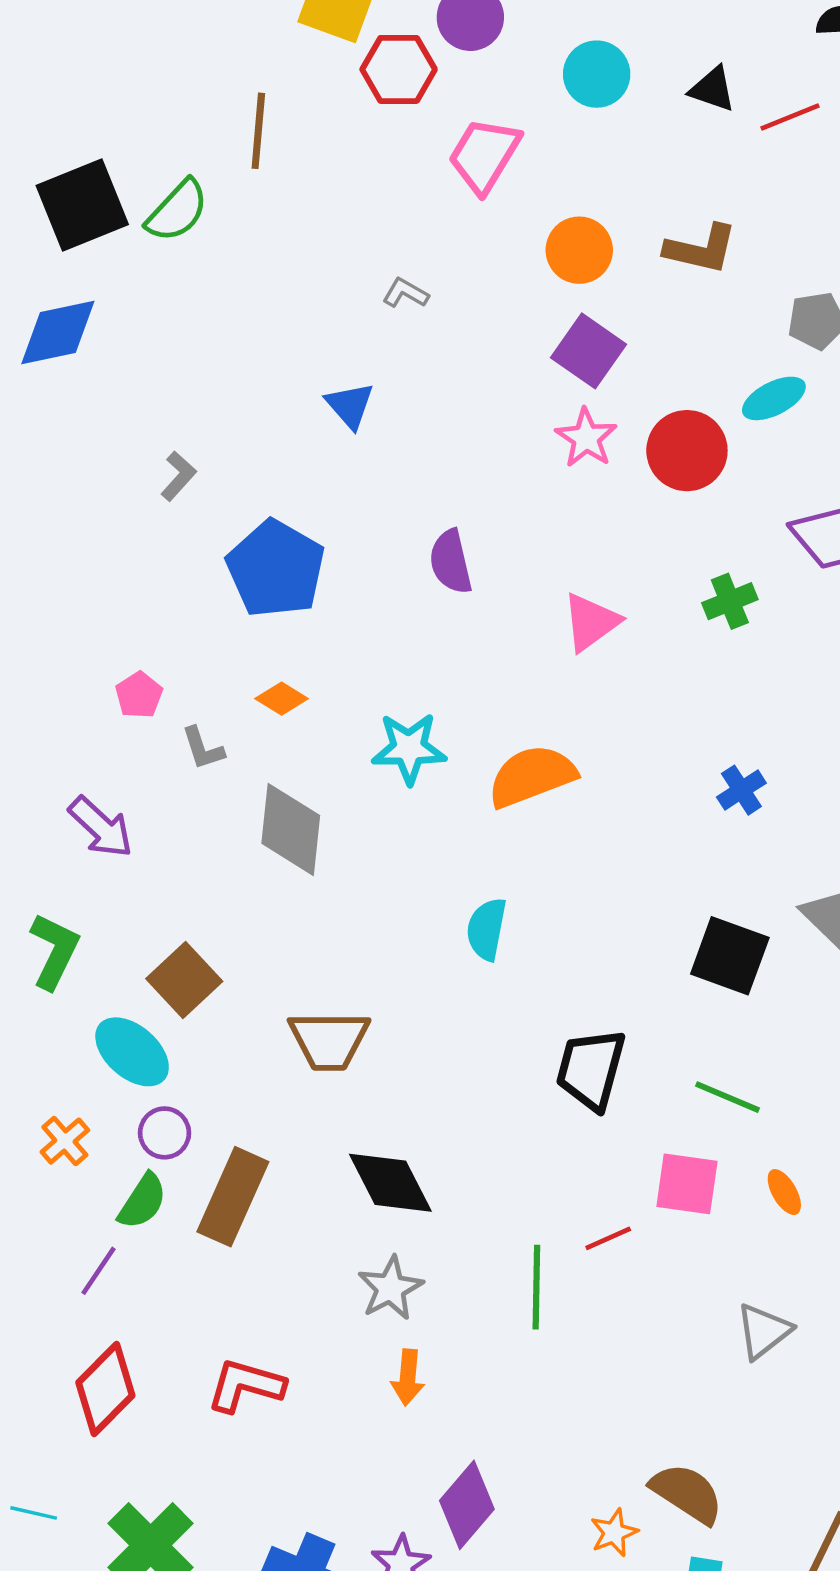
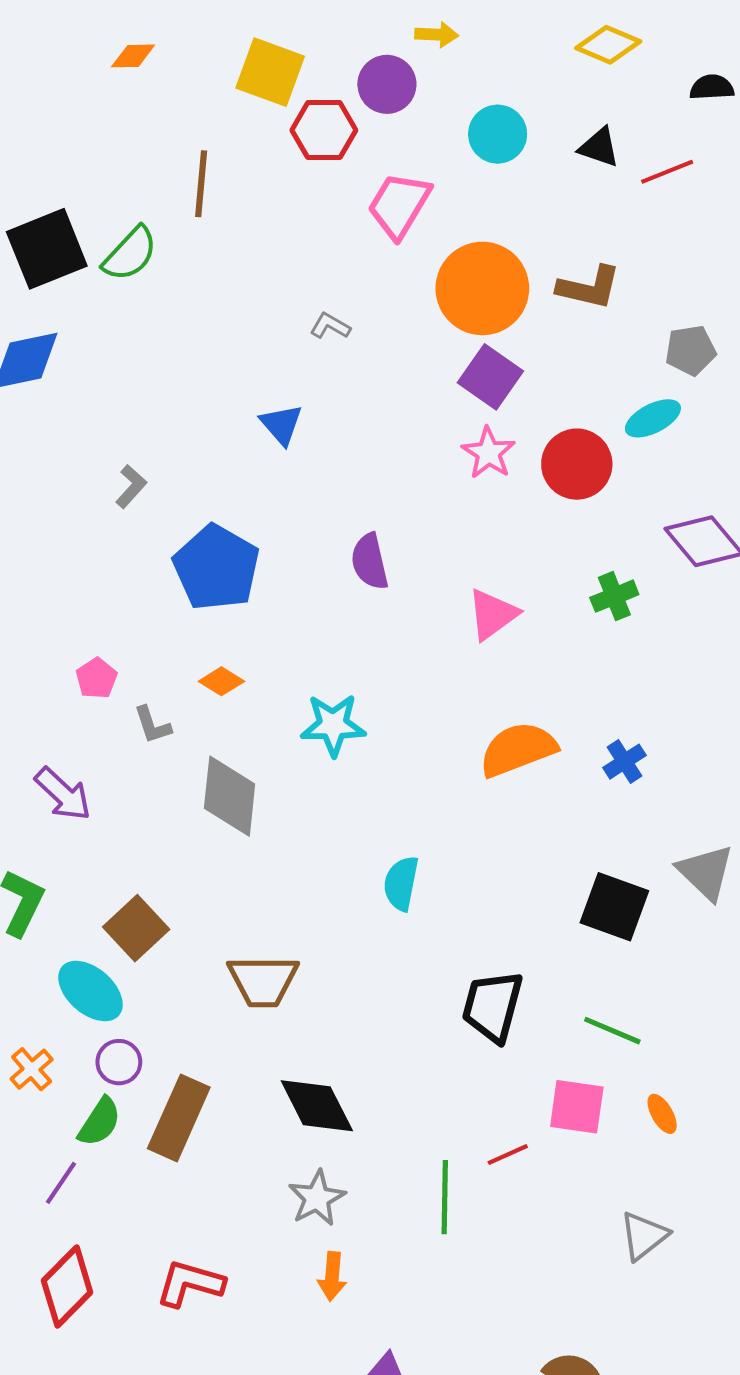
orange circle: (579, 250) -> (482, 288), size x1.6
orange semicircle: (532, 776) -> (518, 749), moved

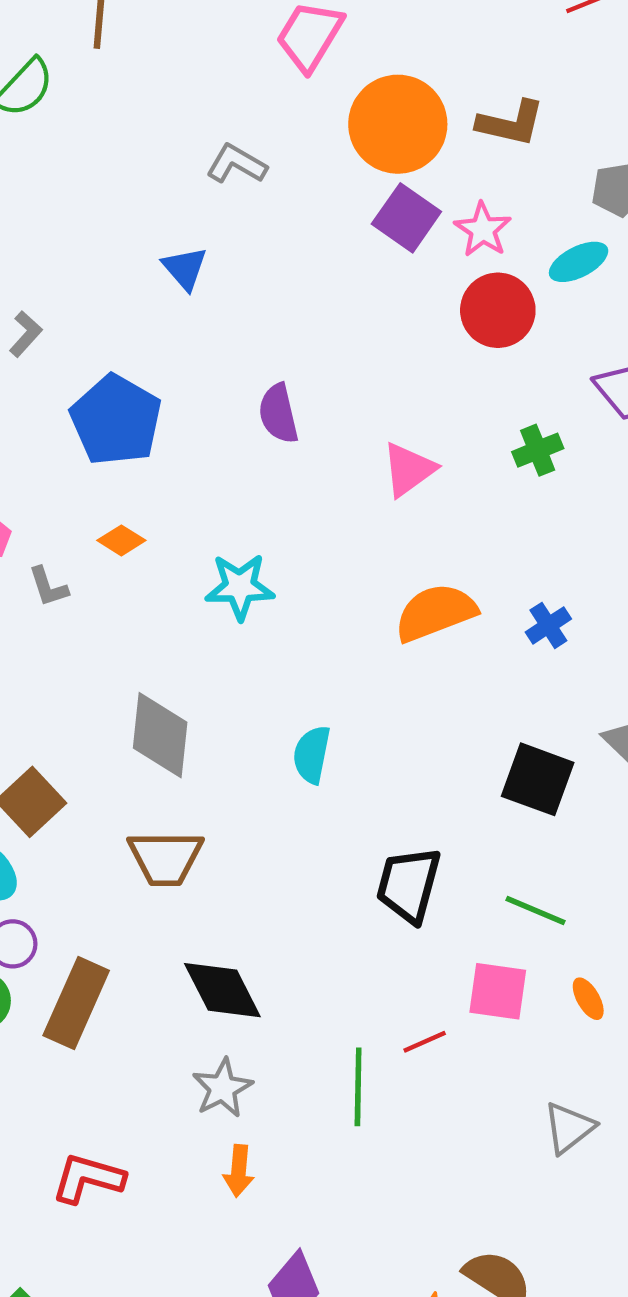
gray L-shape: (330, 326) -> (236, 164), size x1.4
pink star: (488, 453) -> (483, 230), moved
gray diamond: (230, 796) -> (160, 735), moved

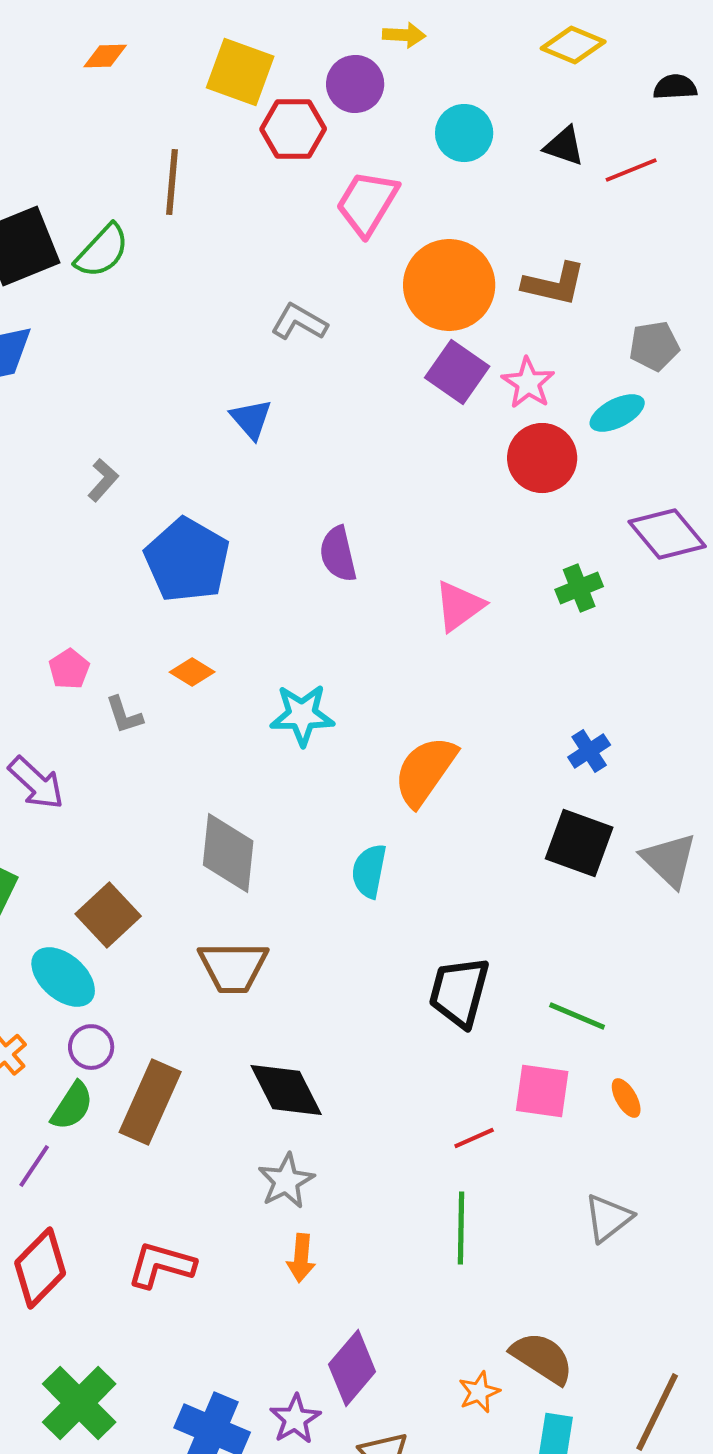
orange semicircle: (435, 613) -> (425, 771), moved, turned -34
black square: (538, 779) -> (579, 843), moved
green line: (358, 1087) -> (461, 1228), moved

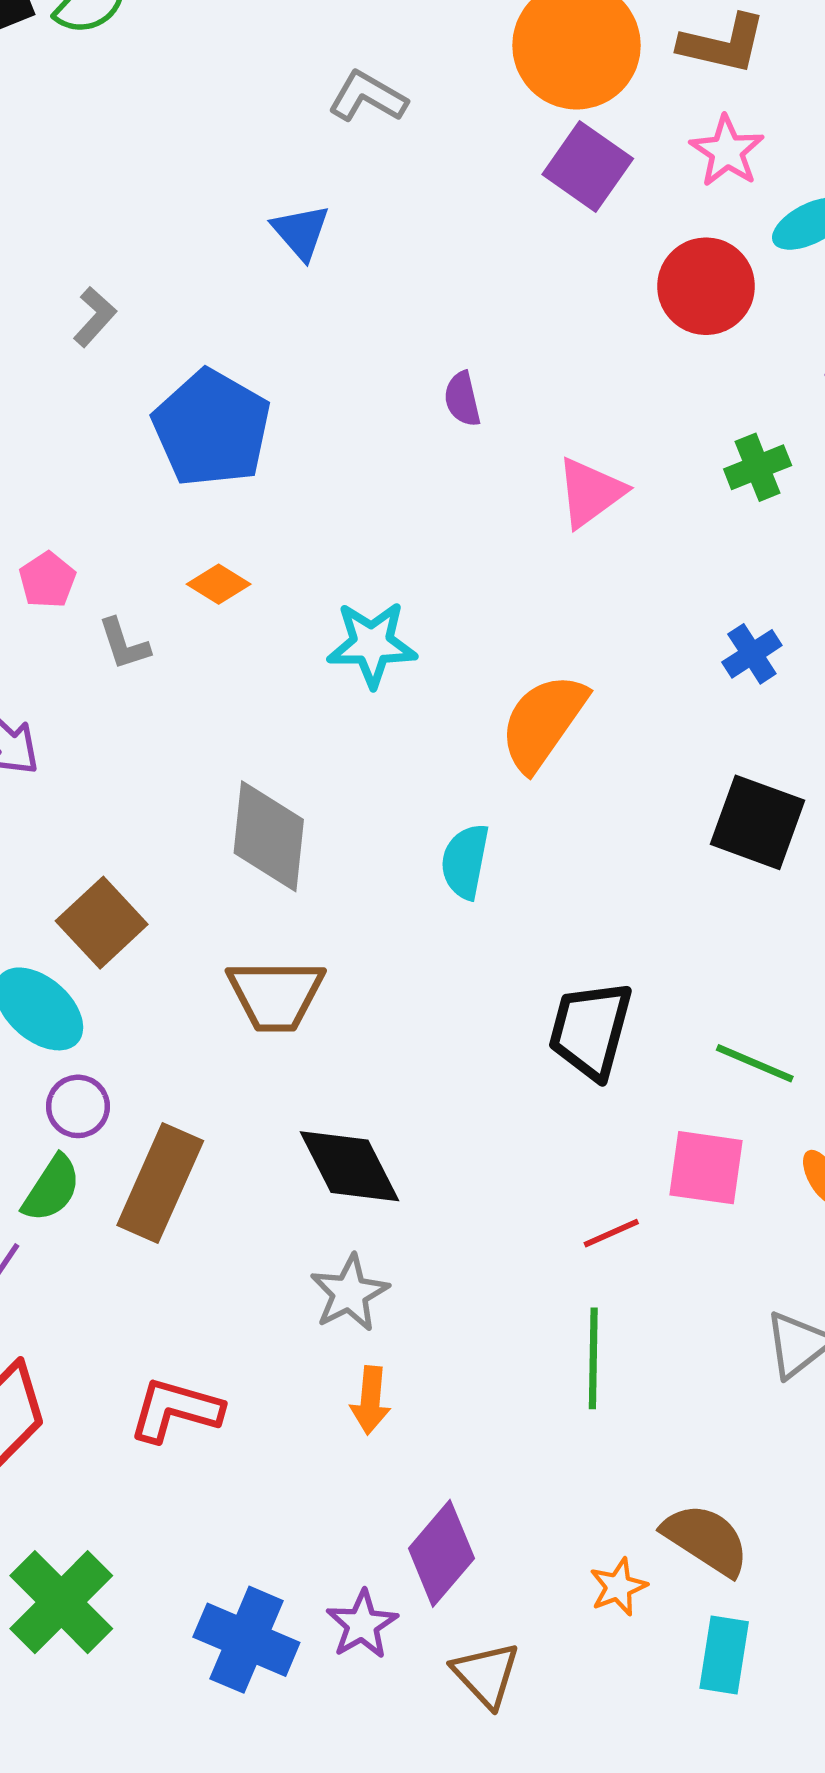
pink star: (528, 383) -> (727, 151), moved
purple semicircle: (338, 554) -> (462, 399), moved, size x0.7
blue cross: (589, 751) -> (752, 654), moved

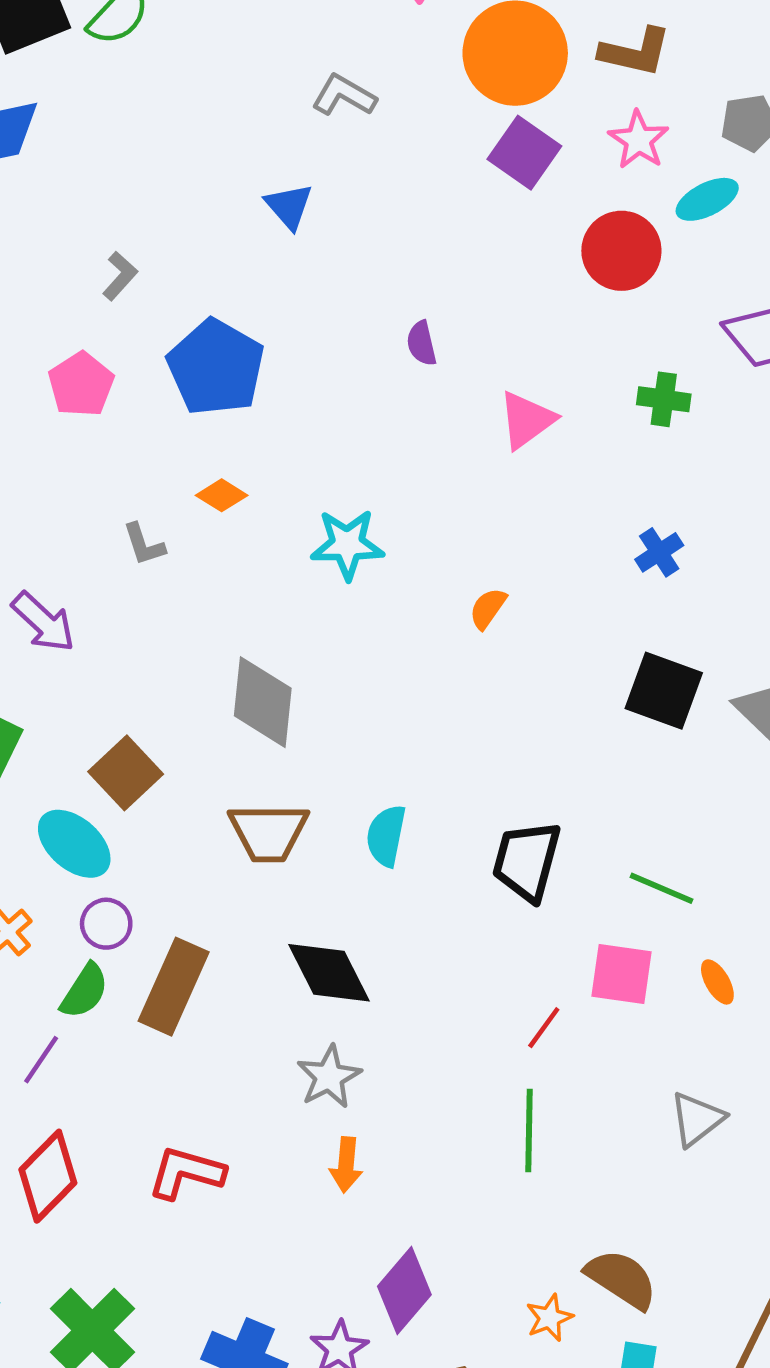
green cross: (758, 467) -> (664, 399), turned 30
pink pentagon: (47, 580) -> (81, 384), moved, size x1.4
orange semicircle: (543, 722) -> (488, 608), size x0.5
cyan semicircle: (465, 861) -> (386, 836), moved
red line: (611, 1233) -> (544, 1028), turned -30

